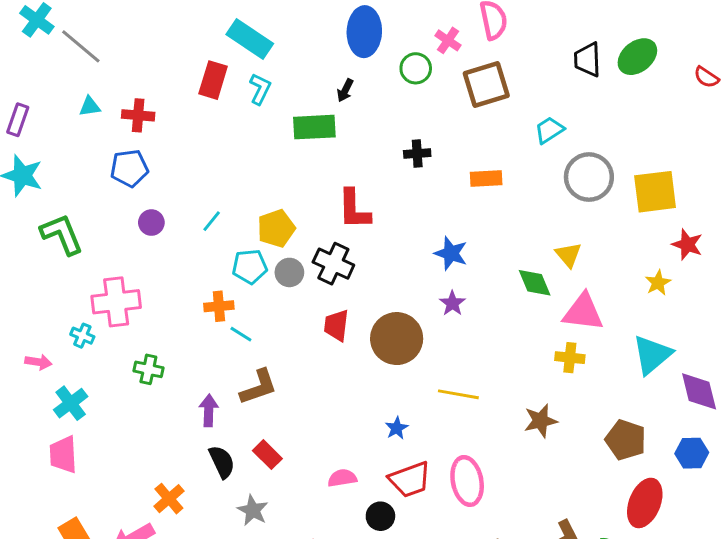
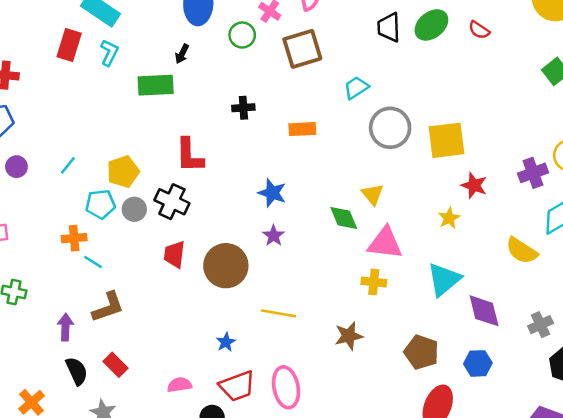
red semicircle: (706, 77) -> (479, 30), moved

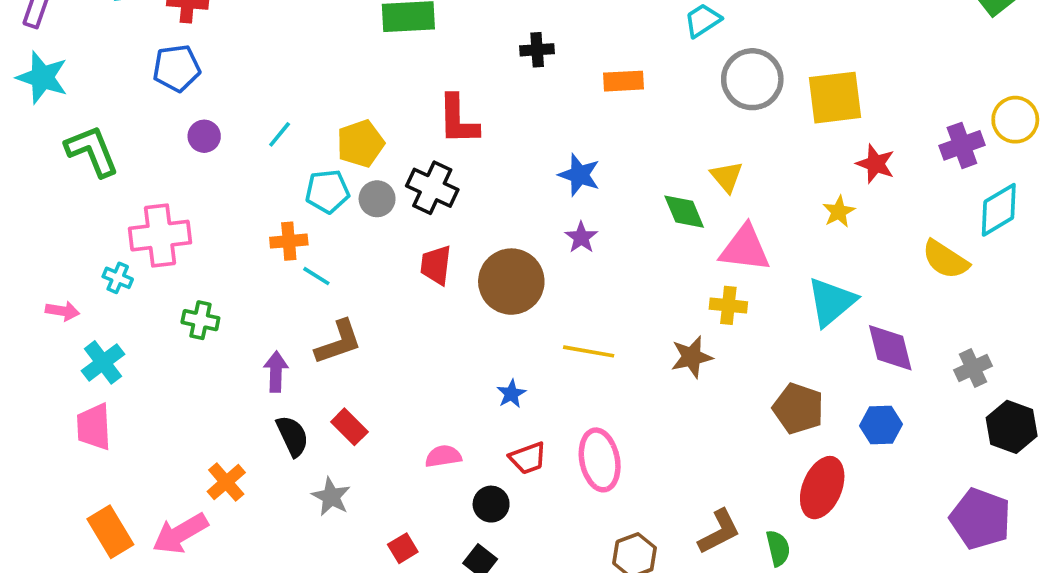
brown star: (349, 336) -> (692, 357), moved
red trapezoid: (237, 386) -> (528, 458), size x0.7

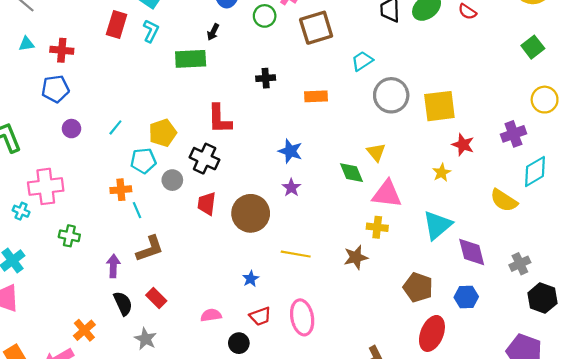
yellow circle: (1015, 120) -> (545, 100), moved
gray circle: (377, 199) -> (172, 180), moved
cyan line: (316, 276) -> (137, 210), turned 35

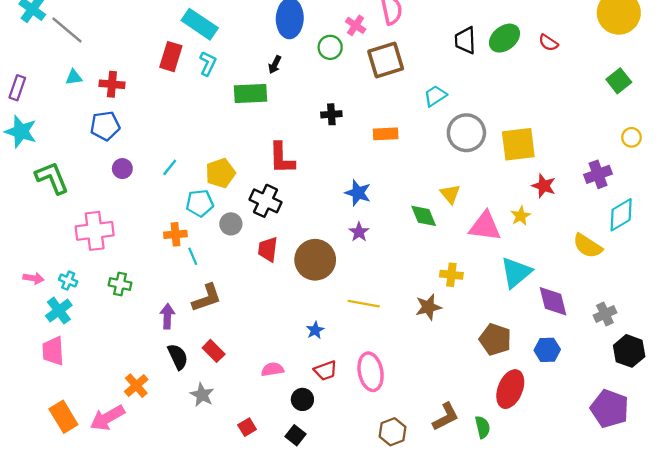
yellow circle: (545, 100) -> (631, 137), size x0.7
pink triangle: (387, 194) -> (485, 226), moved
cyan cross: (21, 211) -> (68, 281), moved

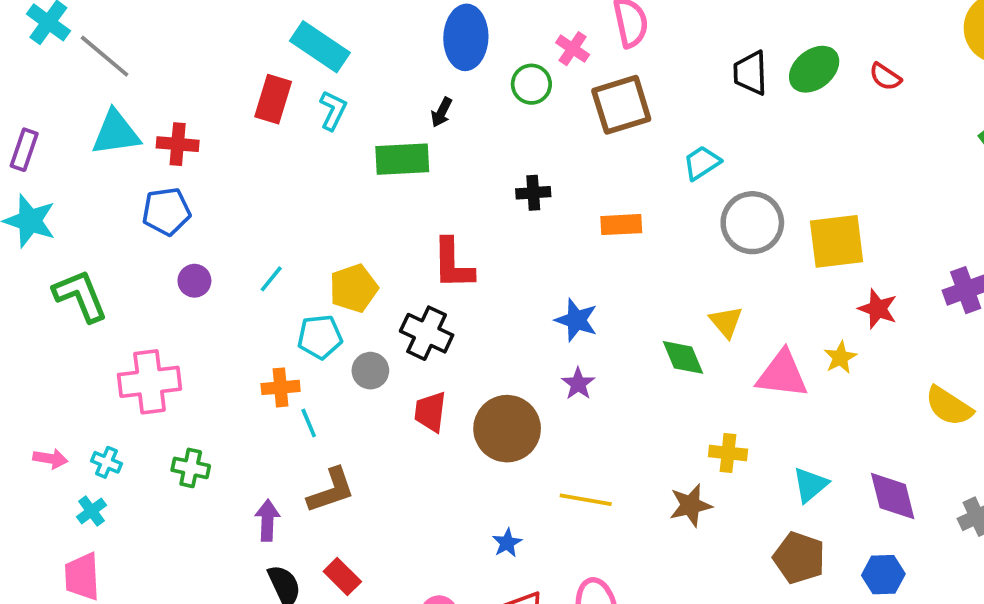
cyan triangle: (74, 77) -> (116, 133), size x1.8
cyan triangle: (516, 272) -> (810, 485), moved, size x0.7
cyan cross: (59, 311) -> (91, 511), size x0.7

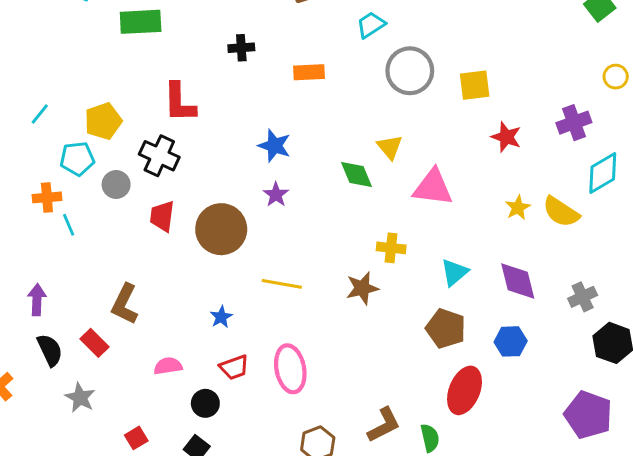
yellow square: (837, 241) -> (475, 85), size x0.7
yellow star: (840, 357) -> (518, 208), moved
brown L-shape: (331, 490) -> (125, 304), moved, turned 135

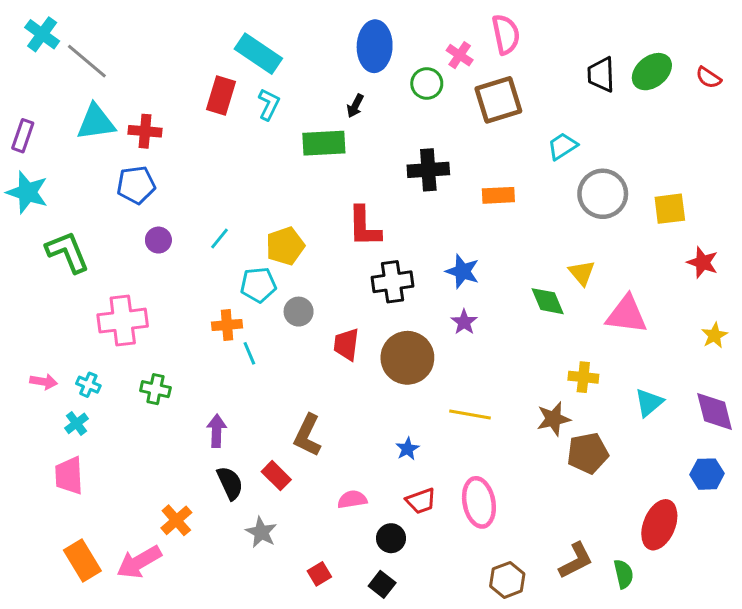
black cross: (241, 48) -> (428, 170), size x1.5
black cross: (159, 156) -> (392, 282), moved, turned -33
brown pentagon: (446, 328) -> (588, 453), moved, turned -30

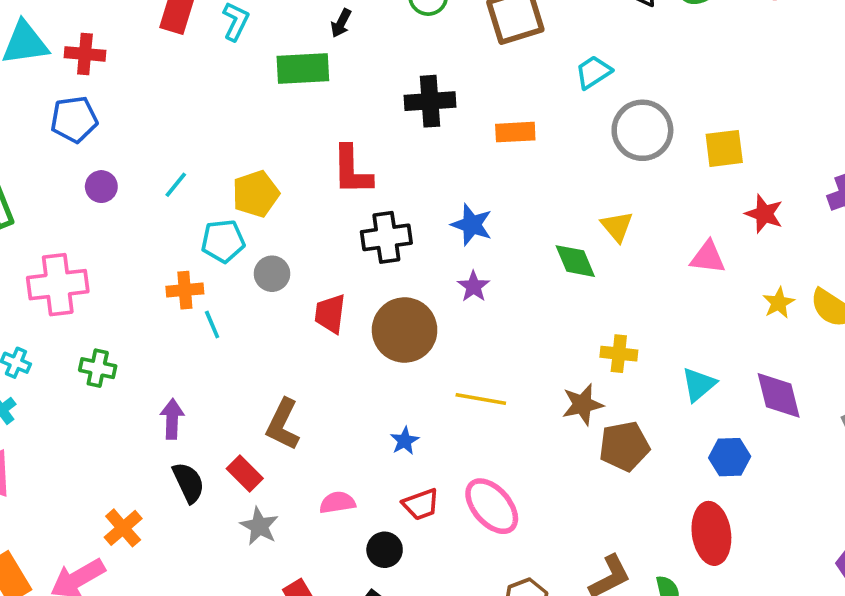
pink triangle: (627, 315) -> (708, 257), moved, size x0.7
blue hexagon: (707, 474) -> (730, 457), moved
pink ellipse: (479, 502) -> (492, 506), turned -30
red ellipse: (659, 525) -> (711, 533), turned -30
gray star: (261, 532) -> (259, 526), moved

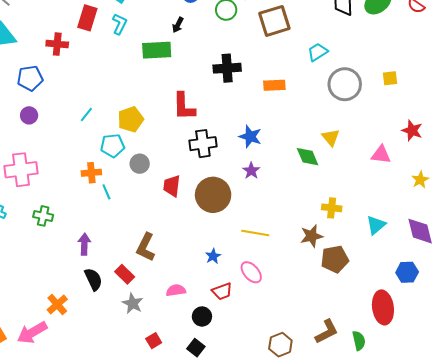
red cross: (85, 54) -> (57, 44), moved
yellow square: (724, 148) -> (390, 78), moved, size x0.7
purple circle: (101, 187) -> (29, 115), moved
blue hexagon: (730, 457) -> (407, 272), moved
pink ellipse: (492, 506) -> (251, 272), moved, size x0.7

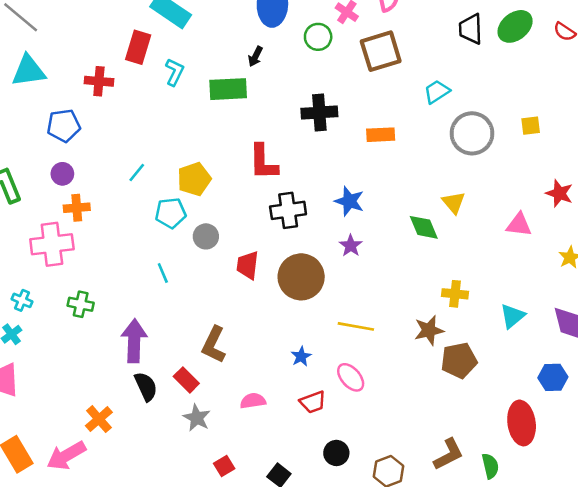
cyan L-shape: (120, 24) -> (175, 72), moved
orange cross: (91, 173) -> (77, 208), moved
purple arrow: (84, 244) -> (134, 341), size x1.5
black circle: (202, 316) -> (336, 453), moved

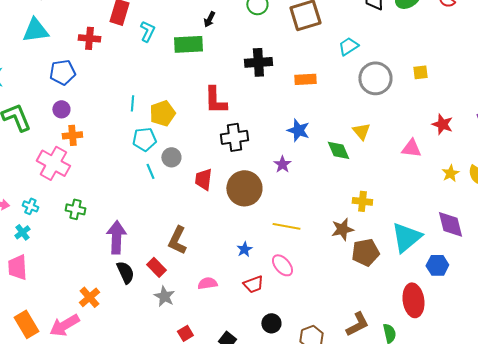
cyan line: (137, 173) -> (132, 103), moved, turned -35
blue star: (349, 201) -> (298, 130), moved
pink cross: (52, 244) -> (53, 163), turned 36
cyan line: (163, 273) -> (150, 171), moved
cyan triangle: (512, 316) -> (406, 237), moved, size x1.6

